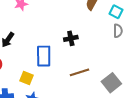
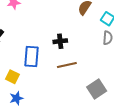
brown line: (79, 72) -> (67, 65), moved

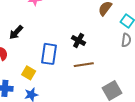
black cross: (60, 41) -> (79, 40), turned 32

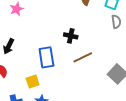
yellow square: (29, 73) -> (33, 81), turned -32

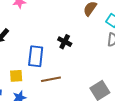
brown line: (83, 57) -> (51, 79), moved

